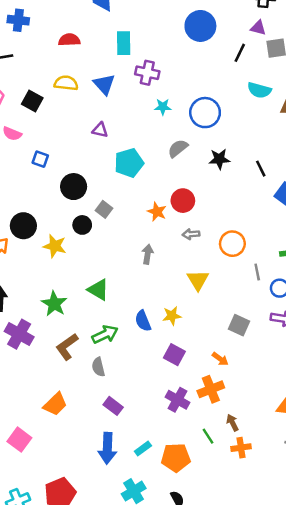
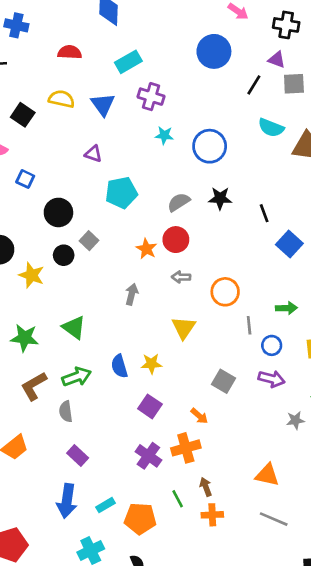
cyan rectangle: (124, 43) -> (128, 62), turned 55
gray semicircle: (178, 148) -> (179, 202), moved
green star: (54, 304) -> (25, 338), turned -30

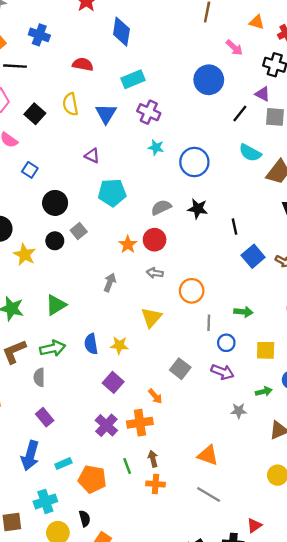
yellow semicircle: (62, 99) -> (70, 104), turned -120
green triangle: (74, 327) -> (56, 305), turned 45

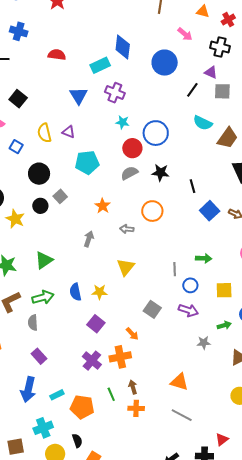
blue diamond: (121, 32) -> (123, 47), moved
yellow semicircle: (70, 104) -> (44, 133), moved
red circle: (155, 240) -> (132, 148), moved
orange circle: (192, 291) -> (152, 211), moved

